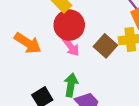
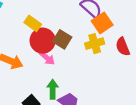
brown square: (105, 46) -> (62, 39), moved

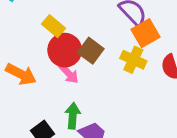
yellow cross: (95, 44) -> (133, 60), turned 36

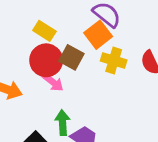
yellow rectangle: (54, 26) -> (44, 31), moved
orange square: (146, 33) -> (98, 35), moved

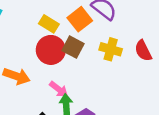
orange square: (98, 35) -> (80, 19), moved
pink arrow: (53, 82) -> (59, 89), moved

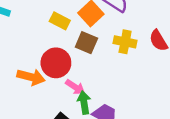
red circle: (51, 50) -> (56, 63), moved

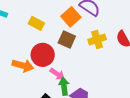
yellow rectangle: (60, 21) -> (36, 23), moved
yellow cross: (125, 42) -> (97, 40), turned -30

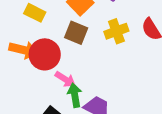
orange arrow: (23, 66) -> (24, 50), moved

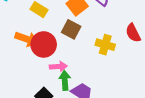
yellow cross: (116, 31) -> (105, 45), moved, turned 30
pink arrow: (65, 79) -> (58, 67), turned -42

